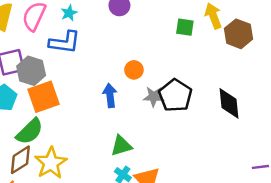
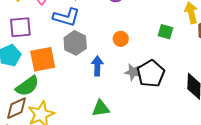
green square: (185, 27) -> (165, 32), moved
orange circle: (134, 70) -> (121, 39), moved
gray hexagon: (31, 71) -> (75, 43), moved

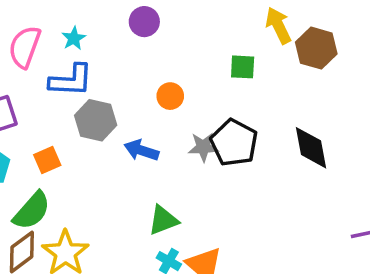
orange square: (43, 59) -> (47, 160), size x0.6
blue arrow: (97, 66) -> (141, 150), turned -60

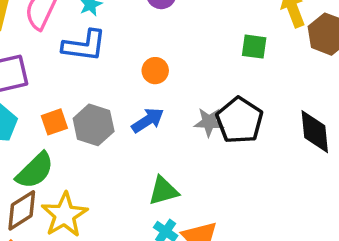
orange circle: (170, 96) -> (155, 71), moved
gray hexagon: (96, 120) -> (94, 125), moved
blue arrow: (141, 150) -> (148, 120), turned 124

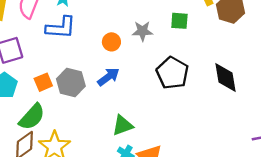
gray star: (209, 122) -> (142, 31), moved

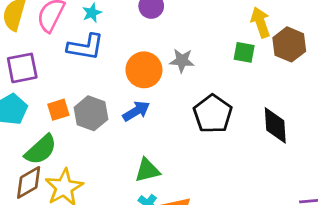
green square: (179, 21) -> (244, 52), moved
orange circle: (111, 42) -> (144, 70), size x1.6

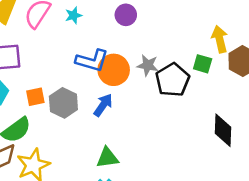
blue L-shape: (85, 47) -> (92, 61), moved
blue arrow: (136, 111) -> (103, 105), turned -30
black pentagon: (213, 114) -> (173, 80), moved

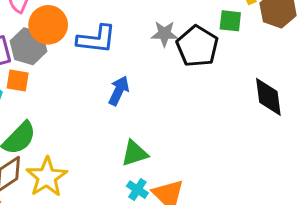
orange circle: (114, 70) -> (48, 25), moved
orange square: (35, 97) -> (18, 81), moved, turned 30
gray hexagon: (63, 103) -> (29, 46), moved

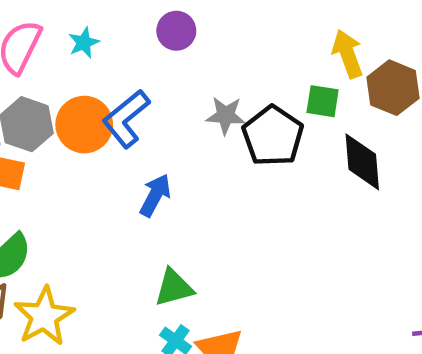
orange circle: (48, 25) -> (84, 125), moved
blue L-shape: (96, 39) -> (126, 119), turned 132
black diamond: (268, 97) -> (362, 162), moved

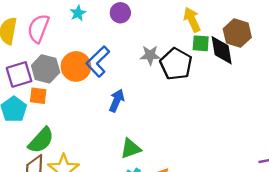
cyan star: (84, 43) -> (78, 13), moved
yellow arrow: (348, 54) -> (192, 20), moved
black diamond: (362, 162) -> (222, 50), moved

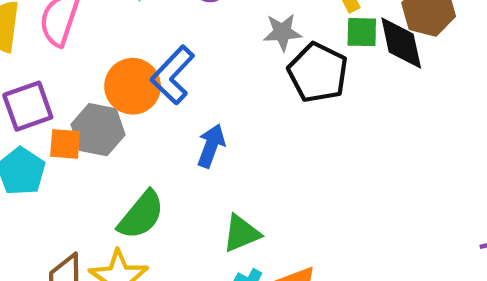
gray star: (150, 55) -> (282, 32), moved
gray hexagon: (46, 69) -> (98, 130), moved
green semicircle: (41, 140) -> (141, 215), moved

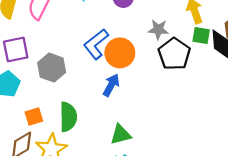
orange circle: (133, 86) -> (120, 53), moved
orange square: (65, 144) -> (34, 117), moved, turned -30
green semicircle: (141, 215) -> (68, 117), turned -48

